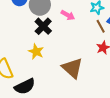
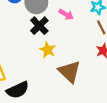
yellow star: (36, 52) -> (48, 50), moved

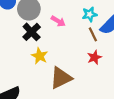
brown triangle: (69, 72) -> (61, 78), turned 50

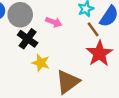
red star: (94, 57) -> (99, 53), size x1.6

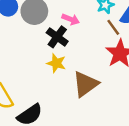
black cross: (28, 39) -> (57, 37), moved

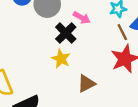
brown triangle: (85, 84) -> (86, 84), size x0.7

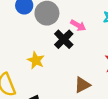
yellow star: (61, 59) -> (36, 60), moved

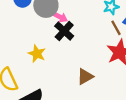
pink arrow: (78, 25) -> (60, 17), moved

